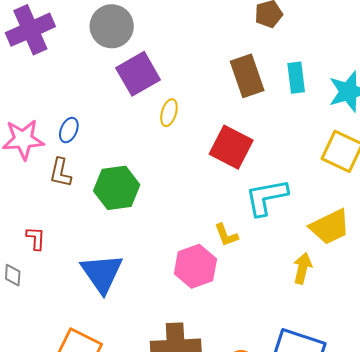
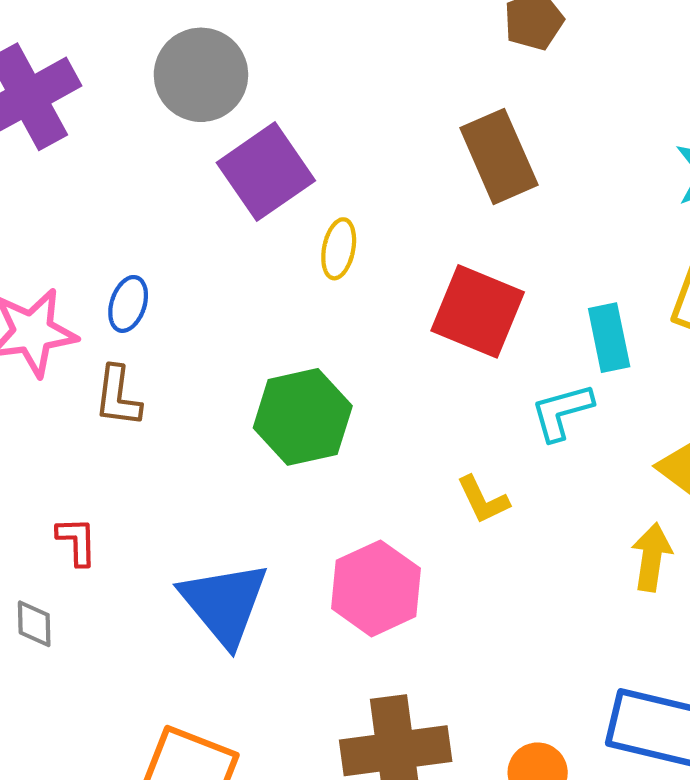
cyan rectangle: (296, 78) -> (609, 338), moved
green hexagon: (117, 188) -> (303, 417), moved
cyan L-shape: (266, 197) -> (562, 412), size x0.7
pink hexagon: (195, 266) -> (376, 588), moved

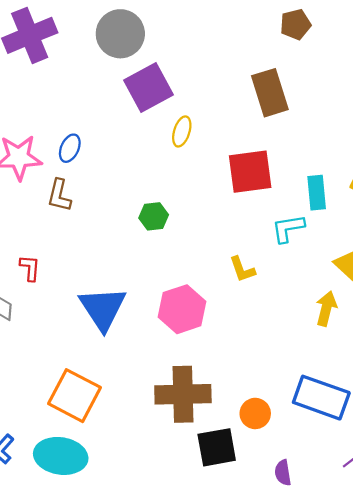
red square: (478, 311) -> (250, 172), turned -36
green hexagon: (303, 417) -> (154, 216), size x0.6

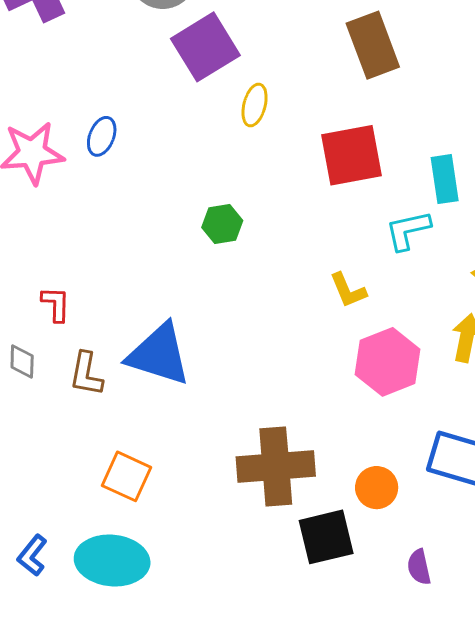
brown L-shape: (59, 195) -> (86, 374), moved
blue triangle: (103, 308) -> (159, 354), turned -36
pink hexagon: (182, 309) -> (388, 362), moved
orange square: (74, 396) -> (127, 476), size x0.7

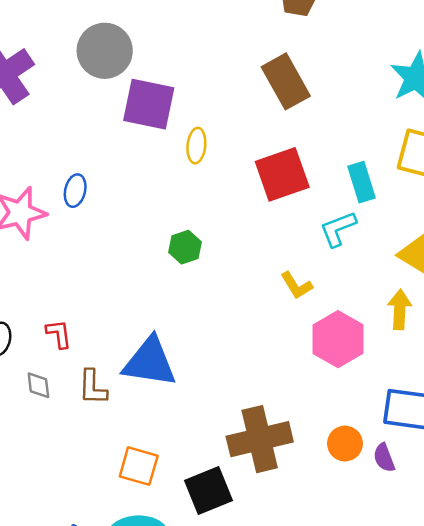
purple square: (205, 47) -> (149, 104), turned -38
black square: (326, 537) -> (209, 491), moved
purple semicircle: (419, 567) -> (384, 458), moved

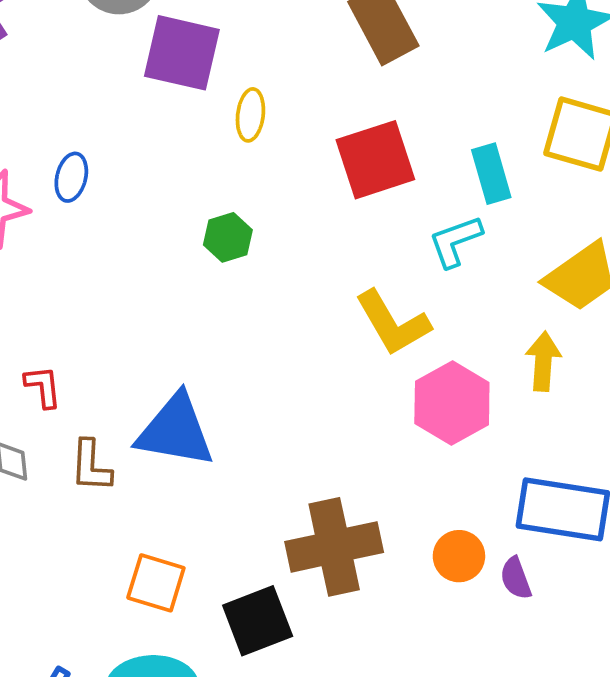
green hexagon: (185, 247) -> (228, 237), moved
yellow L-shape: (296, 285) -> (393, 323), size x1.6

